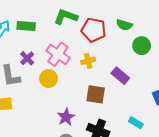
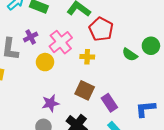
green semicircle: (124, 25) -> (130, 55), moved
green circle: (142, 46) -> (151, 46), moved
purple rectangle: (120, 76) -> (109, 103), moved

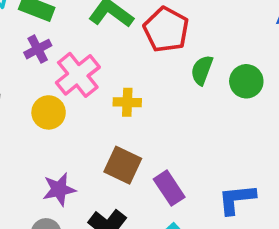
red pentagon: (101, 29) -> (166, 30), moved
purple cross: (31, 37) -> (38, 49), moved
green semicircle: (130, 55) -> (202, 70), moved, turned 77

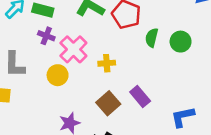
purple cross: (38, 49) -> (46, 36), turned -35
brown square: (123, 165) -> (108, 103), turned 30
purple rectangle: (169, 188) -> (140, 96), moved

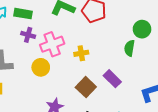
green semicircle: (152, 38) -> (129, 48), moved
pink cross: (73, 49) -> (52, 44), turned 30

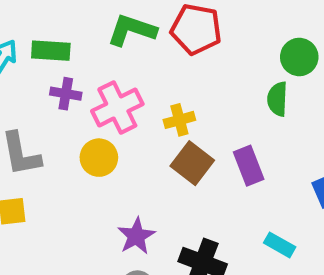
purple rectangle: (112, 79) -> (249, 166), turned 30
brown square: (86, 87) -> (192, 163), moved

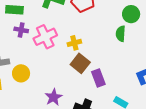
yellow circle: (99, 158) -> (21, 73), moved
purple rectangle: (249, 166) -> (98, 78), moved

